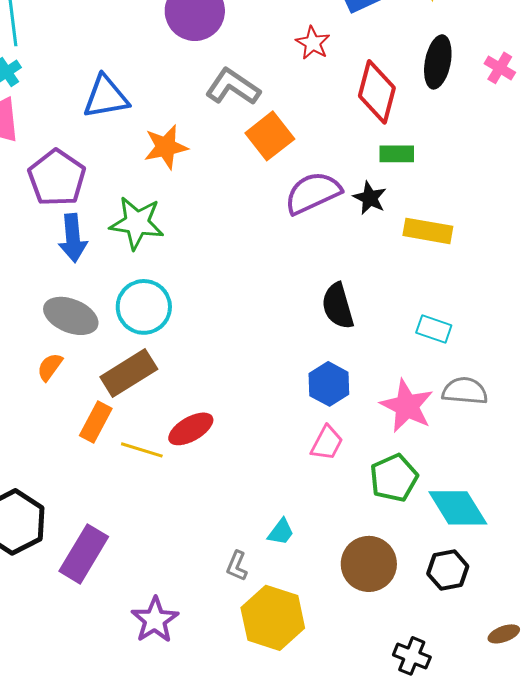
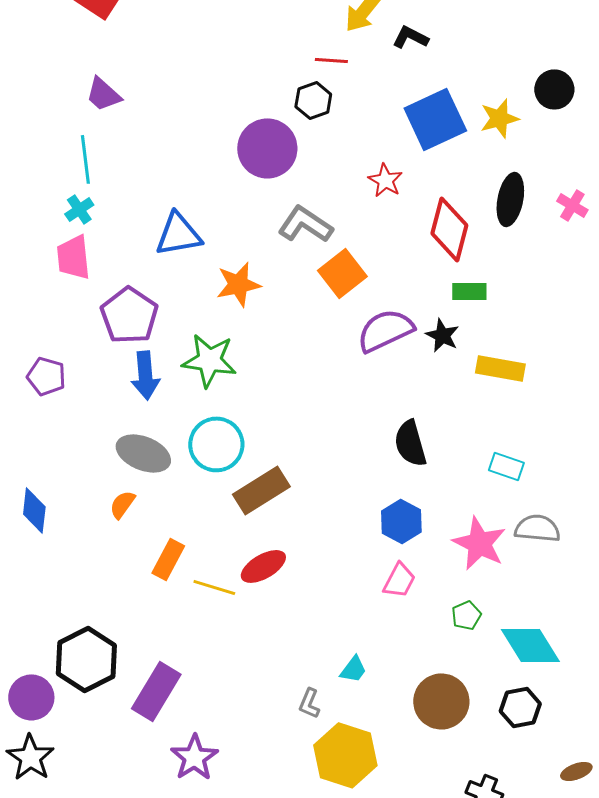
brown rectangle: (129, 373) -> (261, 490), moved
green pentagon: (394, 478) -> (466, 615), size x0.6
purple star: (155, 620) -> (194, 757), moved

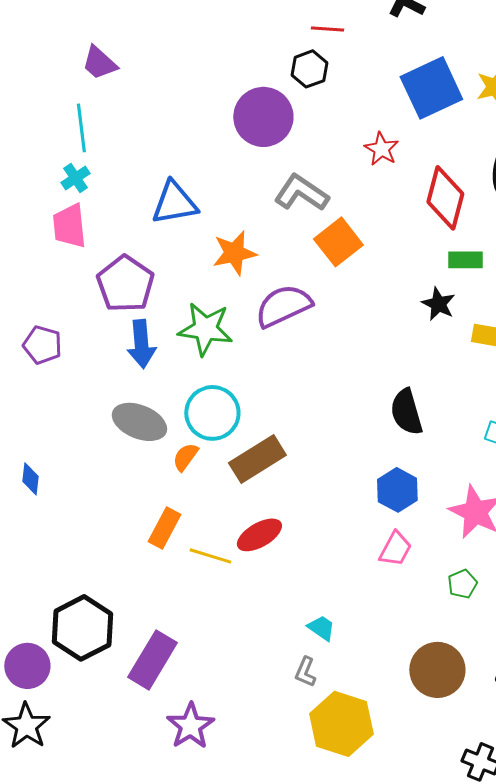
purple semicircle: (385, 330) -> (283, 306), moved
orange semicircle: (122, 504) -> (185, 457), moved
blue diamond: (34, 510) -> (30, 479), size x0.7
cyan trapezoid: (353, 669) -> (321, 628), moved, turned -92

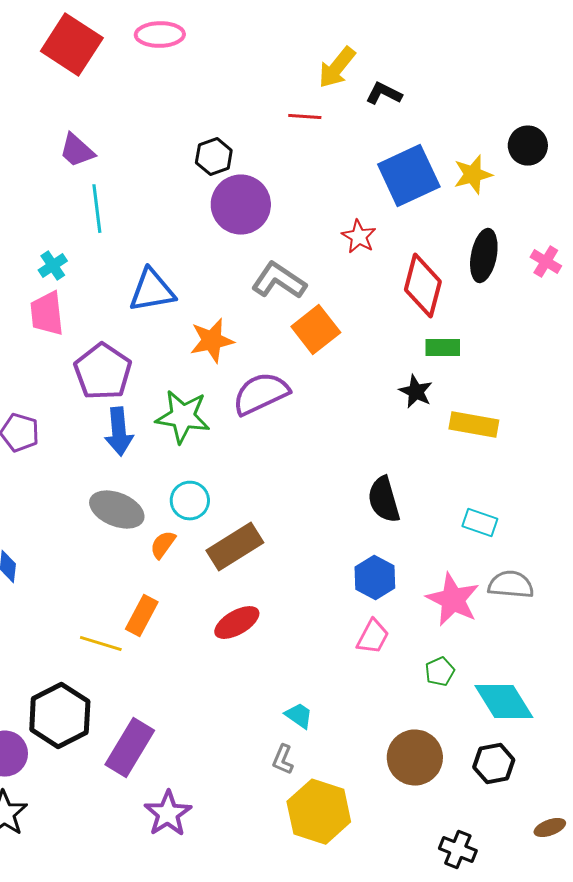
black hexagon: (309, 69) -> (214, 157), moved
cyan line: (81, 128) -> (97, 209), moved
cyan circle: (212, 413) -> (190, 501), size x0.7
yellow line: (210, 556) -> (101, 644), moved

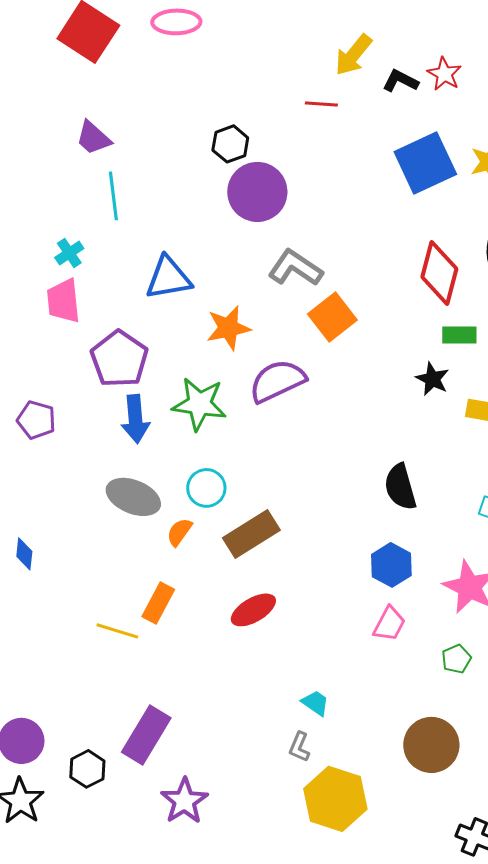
red star: (359, 237) -> (444, 74), moved
black hexagon: (60, 716) -> (87, 769), moved, size x0.6

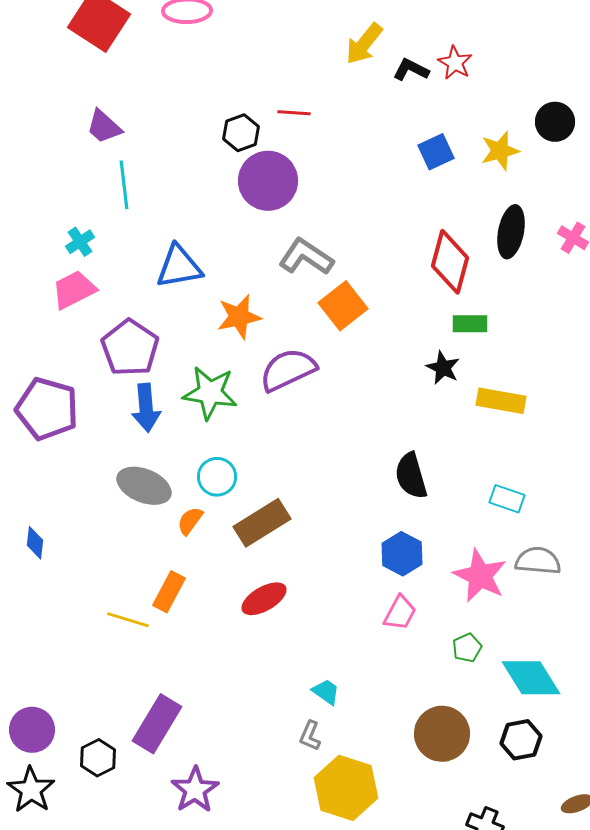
red line: (321, 104) -> (294, 113), moved
blue square: (425, 163) -> (436, 152), size x0.6
pink trapezoid: (63, 301) -> (74, 290), turned 69
purple pentagon: (36, 420) -> (47, 409), size x1.6

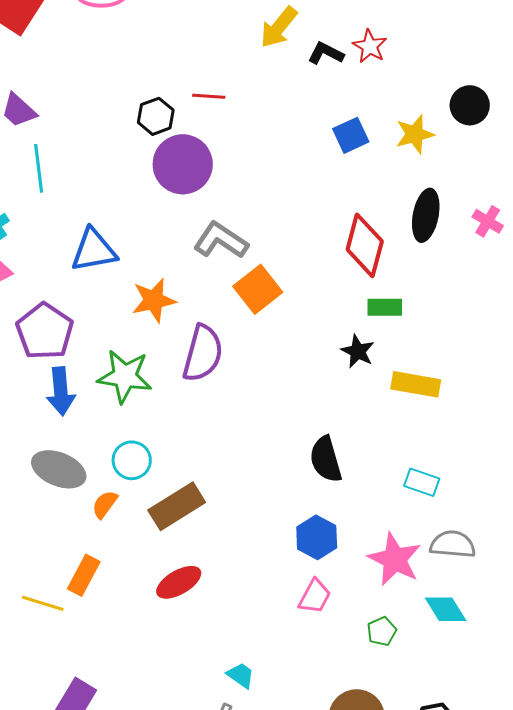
purple semicircle: (288, 370) -> (203, 353), turned 130
cyan diamond: (531, 678) -> (446, 609), moved, size x0.7

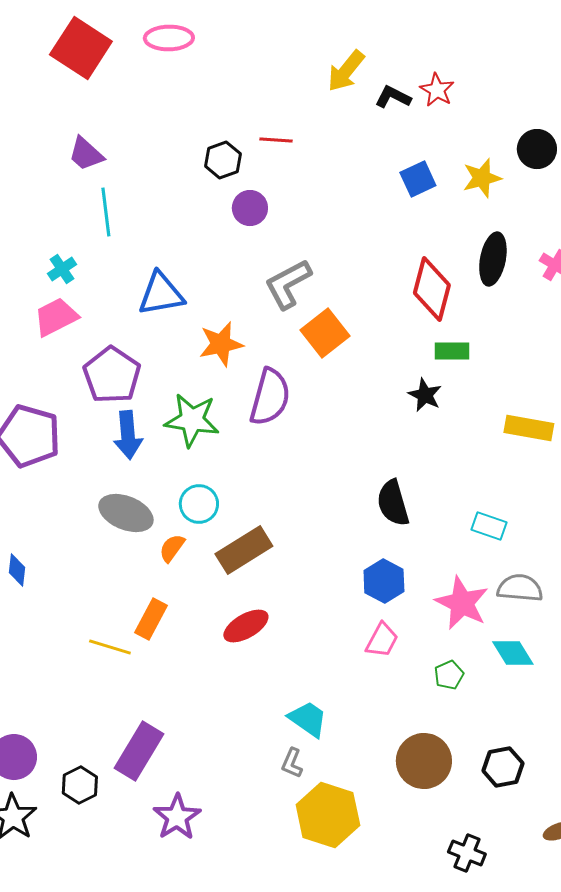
purple circle: (183, 164) -> (250, 208), size x0.6
gray L-shape: (221, 240) -> (288, 284), turned -62
yellow rectangle: (416, 384) -> (529, 428), moved
cyan trapezoid: (241, 675) -> (308, 719), size x1.4

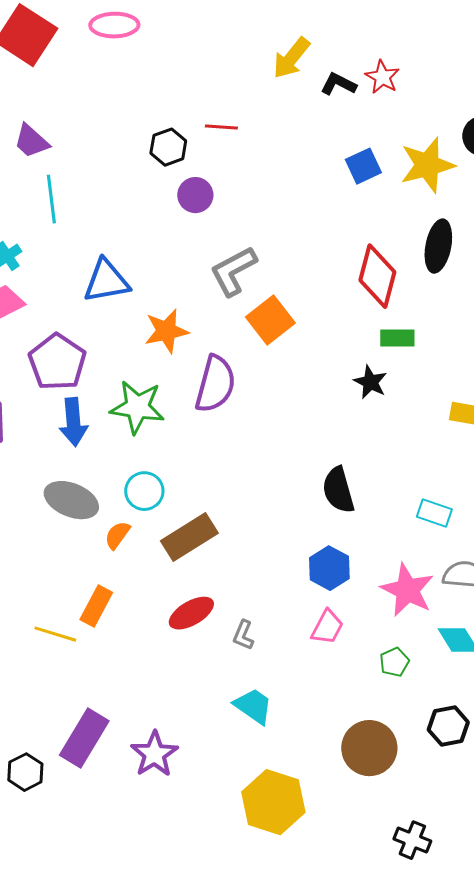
yellow star: (482, 178) -> (427, 165), size x1.4
gray L-shape: (292, 763) -> (243, 635), moved
black hexagon: (503, 767) -> (448, 726), moved
purple star: (177, 817) -> (154, 754), moved

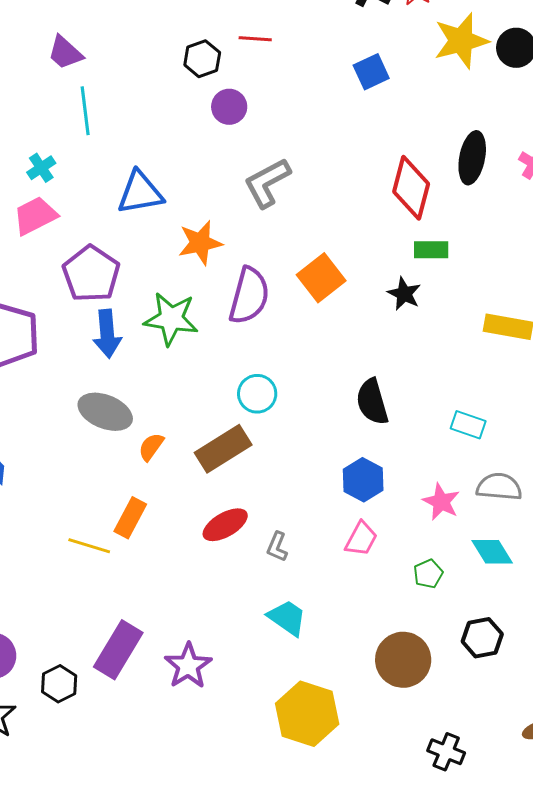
yellow star: (427, 165) -> (461, 41), moved
blue square: (363, 166) -> (371, 72), moved
orange square: (270, 320) -> (321, 278), moved
cyan circle: (144, 491) -> (257, 394), moved
pink star: (407, 590) -> (441, 502), size x0.7

